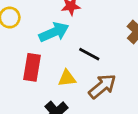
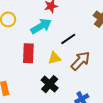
black line: (89, 54) -> (68, 39), turned -56

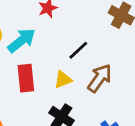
cyan arrow: (41, 26) -> (21, 40), moved

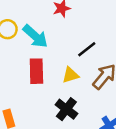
cyan arrow: (21, 40) -> (35, 36), turned 76

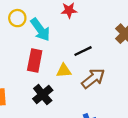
black cross: (66, 109) -> (43, 95), moved

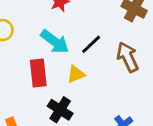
cyan arrow: (40, 30) -> (55, 42), moved
brown arrow: (93, 78) -> (128, 57), moved, turned -60

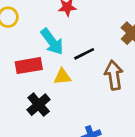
red rectangle: (38, 73) -> (29, 66), turned 70

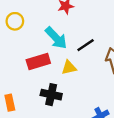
black cross: (39, 105) -> (51, 95), turned -30

